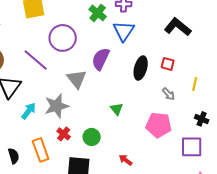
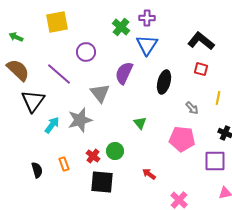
purple circle: (63, 38) -> (86, 52), size x0.7
red square: (168, 64) -> (201, 69), moved
red cross: (64, 134) -> (93, 156), moved
orange rectangle: (41, 150) -> (64, 164), size x0.6

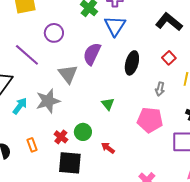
red square: (201, 69) -> (169, 58), moved, turned 32
gray arrow: (192, 108) -> (160, 89), turned 56
red arrow: (149, 174) -> (108, 148), moved

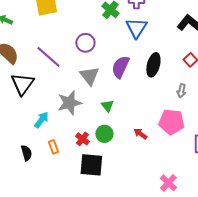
purple circle: (54, 33) -> (85, 43), moved
purple semicircle: (92, 54) -> (120, 67), moved
green triangle: (108, 104) -> (107, 106), moved
cyan arrow: (20, 106) -> (41, 120), moved
red arrow: (108, 148) -> (140, 134), moved

